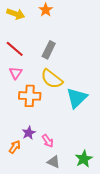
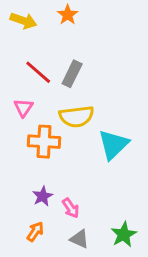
red line: (15, 49) -> (38, 72), moved
yellow semicircle: (52, 79) -> (77, 117), turned -45
orange arrow: (15, 147) -> (35, 232), moved

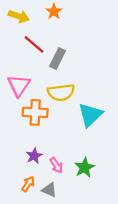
red line: (38, 72) -> (34, 44), moved
pink triangle: (23, 108) -> (19, 85), size x1.5
green star: (124, 235) -> (84, 168), moved
gray triangle: (79, 239) -> (49, 190), moved

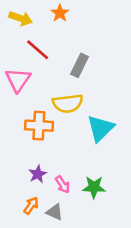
gray rectangle: (57, 58) -> (80, 65), moved
pink triangle: (19, 85) -> (18, 80), moved
green star: (84, 168) -> (94, 187), turned 30

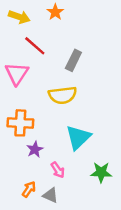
orange cross: (39, 126) -> (20, 123), moved
cyan triangle: (100, 128) -> (78, 137), moved
purple star: (38, 174) -> (35, 149), moved
green star: (94, 187) -> (101, 172), moved

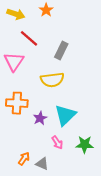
purple star: (35, 149) -> (40, 118), moved
pink arrow: (58, 170) -> (57, 142), moved

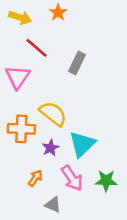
yellow semicircle: (52, 80) -> (53, 114), moved, turned -135
pink arrow: (57, 142) -> (72, 178), size x1.5
orange arrow: (24, 159) -> (35, 178), moved

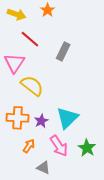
yellow semicircle: (53, 114) -> (32, 86), moved
orange cross: (21, 129) -> (18, 118), moved
green star: (106, 181) -> (87, 148), turned 30

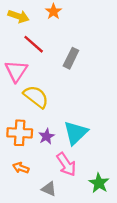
orange arrow: (29, 146) -> (21, 168), moved, turned -104
green star: (87, 148) -> (99, 183), moved

